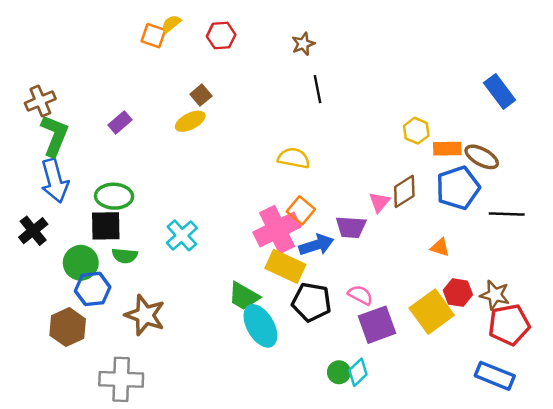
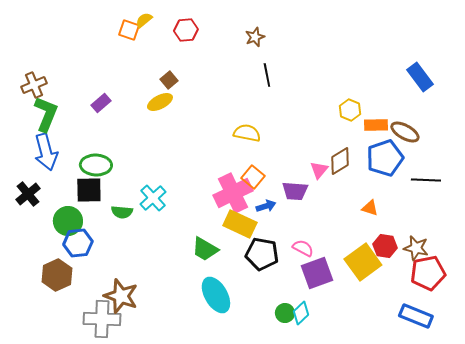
blue arrow: (316, 245) -> (266, 206), size x0.7
green semicircle: (125, 256) -> (122, 212), moved
brown star: (145, 315) -> (121, 296), moved
cyan ellipse: (260, 326) -> (216, 295), moved

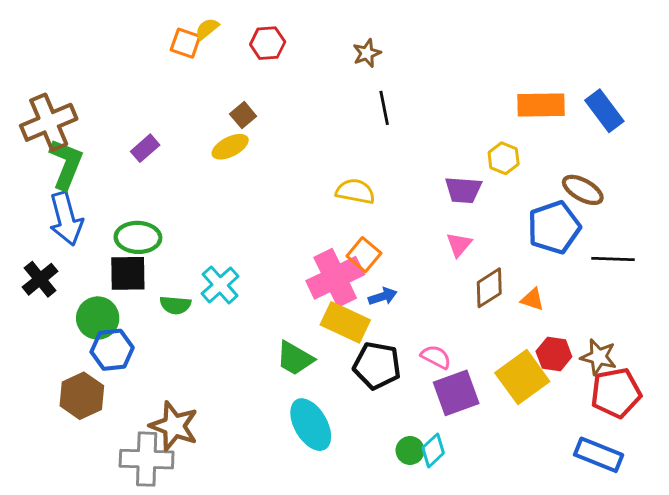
brown cross: (34, 85) -> (49, 122), size x1.5
orange rectangle: (376, 125) -> (541, 105), moved, size x1.4
brown diamond: (340, 161) -> (489, 288), moved
purple trapezoid: (295, 191) -> (463, 190), moved

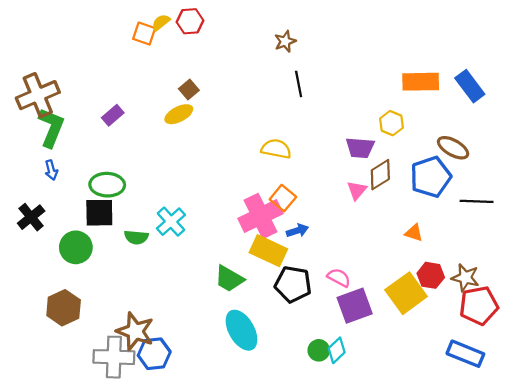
red hexagon: (268, 43) -> (190, 21), moved
blue arrow: (66, 219) -> (51, 170), size x0.5
brown diamond: (489, 288) -> (380, 175), moved
blue hexagon: (112, 350) -> (154, 354), moved

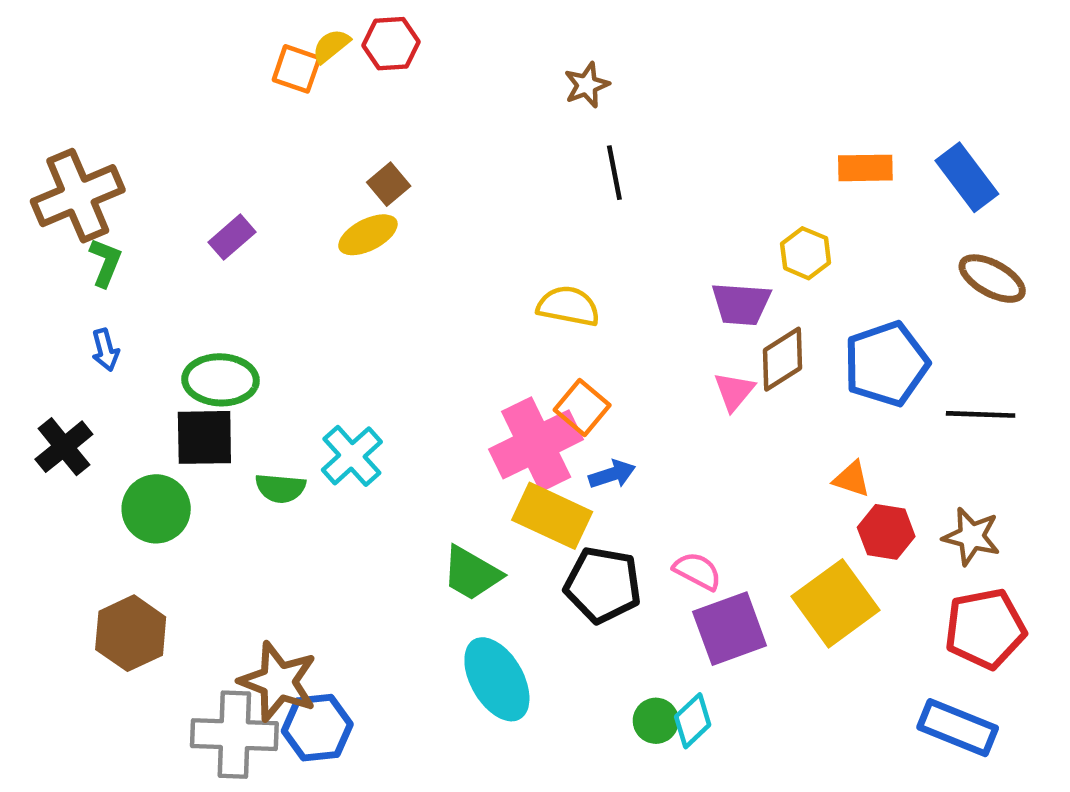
orange rectangle: (421, 82) -> (865, 168), size x0.7
green L-shape: (51, 128) -> (105, 262), size x0.6
brown ellipse: (453, 148) -> (992, 279), moved
red hexagon: (431, 275) -> (886, 532), moved
brown star: (465, 278) -> (971, 536), moved

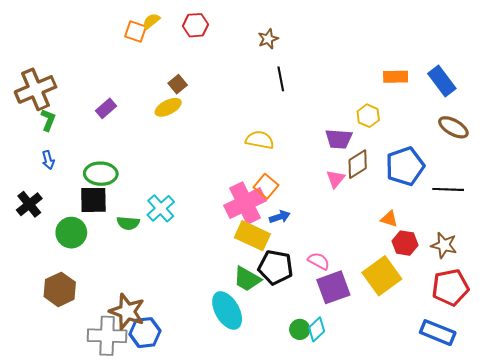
red hexagon: (391, 44) -> (196, 25), moved
green trapezoid: (472, 573) -> (247, 279), moved

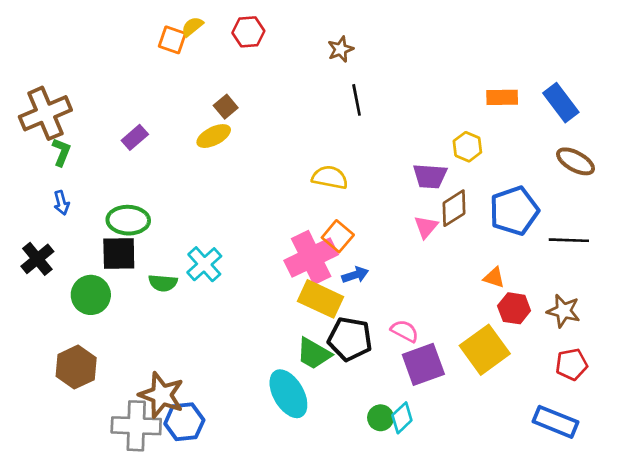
red pentagon: (450, 287) -> (572, 364), size x0.7

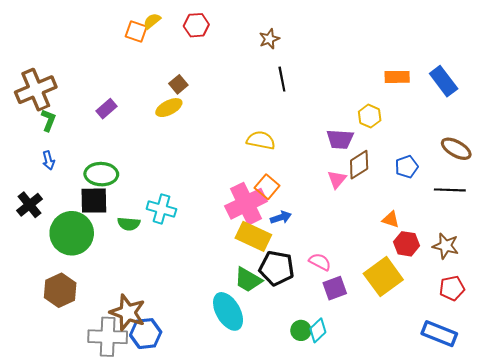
brown ellipse: (576, 161) -> (456, 149), moved
blue pentagon: (514, 211) -> (407, 167), size x0.6
cyan cross: (204, 264) -> (161, 209), turned -32
green circle: (91, 295) -> (72, 233), size x1.4
purple square: (423, 364) -> (335, 288), size x0.7

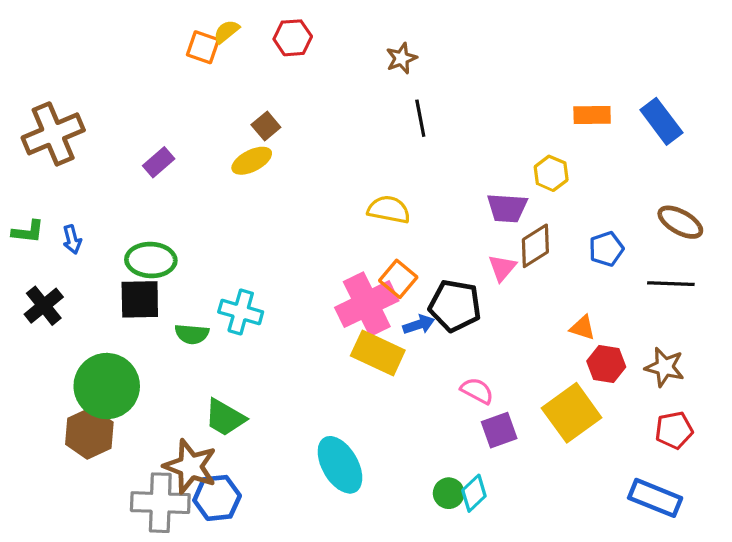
green L-shape: (48, 120) -> (28, 232), moved, turned 75
green circle: (72, 233) -> (107, 386), moved
black pentagon: (277, 268) -> (455, 306), moved
green trapezoid: (248, 280) -> (225, 418), moved

